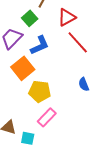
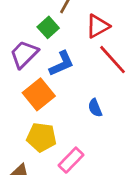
blue semicircle: (84, 84) -> (95, 108), moved
yellow pentagon: (40, 91) -> (41, 137), moved

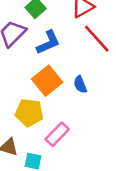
orange square: (39, 94) -> (47, 81), moved

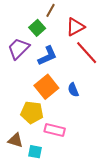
pink rectangle: (57, 134) -> (55, 130), turned 60

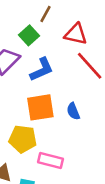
red triangle: (75, 27) -> (76, 34), turned 42
orange square: (46, 87) -> (40, 107), turned 30

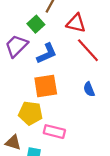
blue semicircle: (73, 111) -> (89, 89), moved

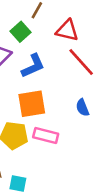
pink rectangle: (54, 132) -> (46, 135), moved

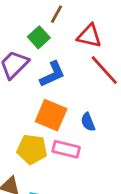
orange square: (32, 104) -> (51, 115), turned 32
blue semicircle: (82, 108) -> (88, 122), moved

